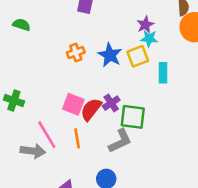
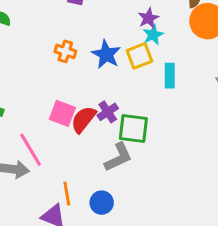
cyan star: (149, 39) -> (153, 35), turned -30
orange cross: (76, 52) -> (65, 51), turned 36
orange line: (77, 138) -> (67, 194), moved

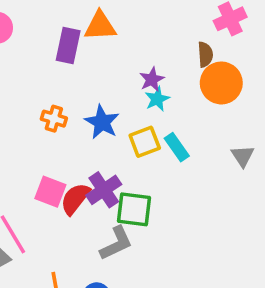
yellow square: (139, 56) -> (145, 142), moved
cyan rectangle: (170, 76) -> (177, 147), turned -35
purple cross: (108, 112) -> (104, 190), size x1.4

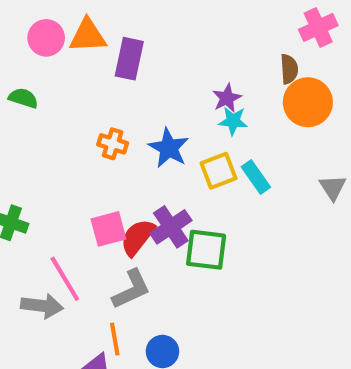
orange triangle: (100, 26) -> (88, 36), moved
cyan star: (157, 99) -> (233, 121), turned 30
pink square: (50, 192) -> (108, 229), turned -36
gray L-shape: (116, 243) -> (131, 289), moved

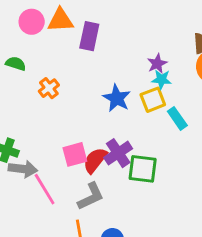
orange cross: (113, 144) -> (49, 88), moved, turned 36
yellow square: (219, 171) -> (153, 100), moved
gray arrow: (42, 306) -> (23, 169), moved

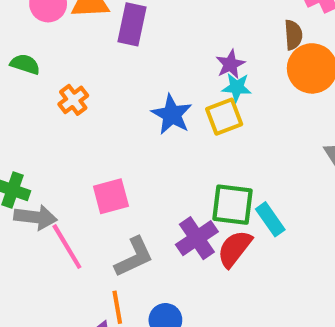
cyan rectangle: (177, 118) -> (270, 219), moved
purple cross: (118, 153) -> (197, 238), moved
red semicircle: (95, 160) -> (235, 249), moved
green square: (143, 169) -> (232, 205), moved

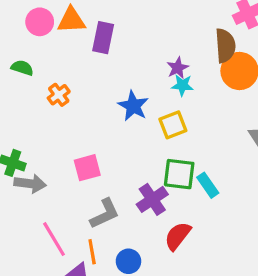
brown semicircle: (293, 35) -> (225, 46), size x1.5
yellow square: (224, 117) -> (173, 125), moved
pink line: (67, 247) -> (54, 239), moved
red semicircle: (235, 249) -> (178, 236), moved

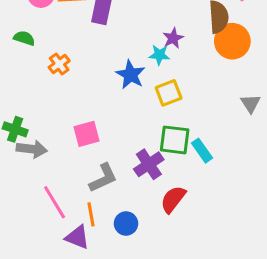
cyan star: (182, 85) -> (159, 55), moved

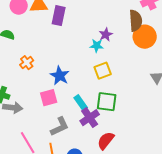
orange cross: (59, 64) -> (27, 63), moved
blue star: (131, 75) -> (60, 76), moved
cyan rectangle: (202, 151) -> (81, 103), moved

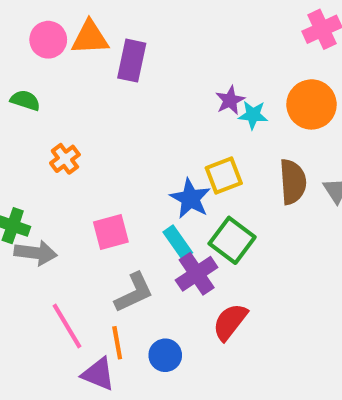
brown semicircle: (136, 21) -> (293, 182), moved
cyan star: (97, 46) -> (253, 115), moved
blue star: (60, 76) -> (190, 199), moved
green square: (107, 102) -> (232, 240), turned 30

